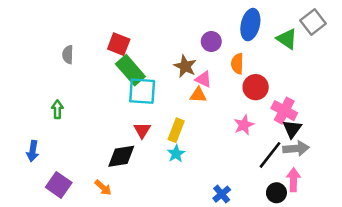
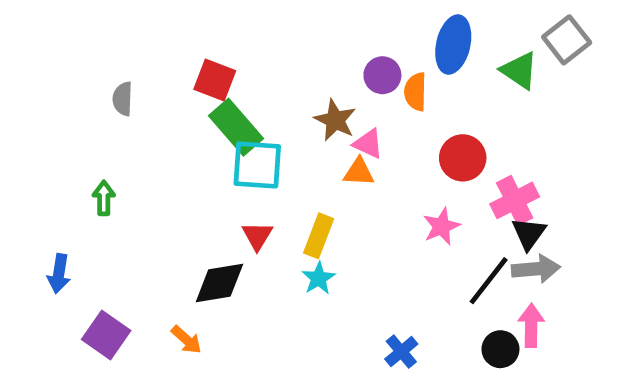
orange semicircle: (237, 64) -> (415, 92), moved
pink cross: (284, 111) -> (515, 200), turned 35

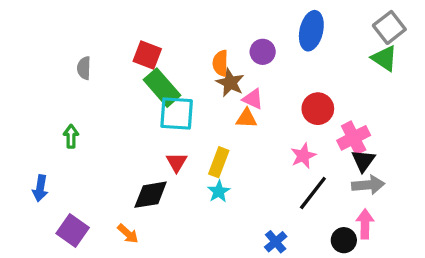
green triangle: (519, 71) -> (384, 58), moved
orange semicircle: (415, 92) -> (220, 63), moved
black line: (489, 281) -> (313, 193), moved

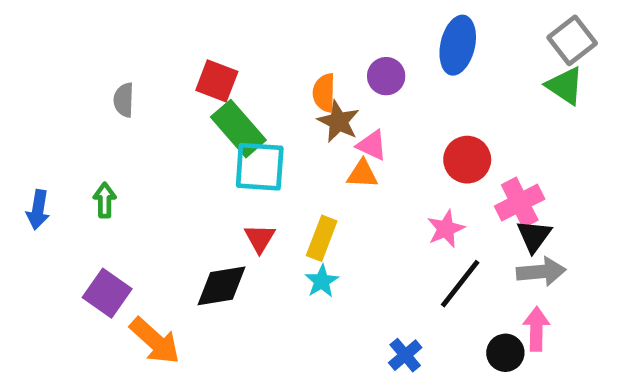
blue arrow: (40, 188) -> (38, 210), moved
purple square: (73, 230) -> (107, 293), moved
orange arrow: (128, 234) -> (155, 341), moved, size x1.6

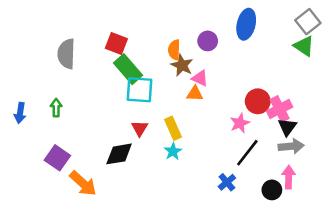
gray semicircle: (124, 100) -> (66, 54), size x1.6
red circle: (467, 160) -> (258, 101), moved
yellow rectangle: (322, 238) -> (173, 128), turned -45
blue cross: (405, 355) -> (227, 182), moved

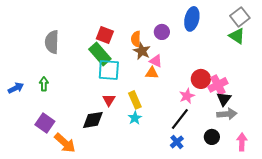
red square: (116, 44) -> (105, 35), moved
blue arrow: (20, 113) -> (16, 88), turned -126
black line: (247, 153) -> (180, 119), moved
pink arrow: (289, 177) -> (242, 142), moved
black circle: (272, 190) -> (212, 137), moved

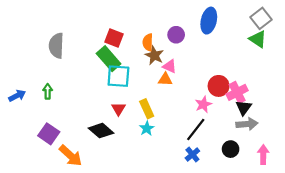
black diamond: (93, 120) -> (101, 131), turned 50

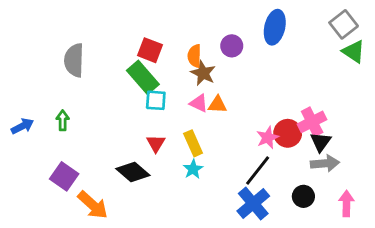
green triangle: (258, 39) -> (354, 52), moved
pink triangle: (170, 66) -> (199, 103), moved
cyan square: (118, 76) -> (156, 100), size x0.7
red circle: (219, 86) -> (288, 133), moved
blue cross: (192, 155) -> (253, 204), size x1.6

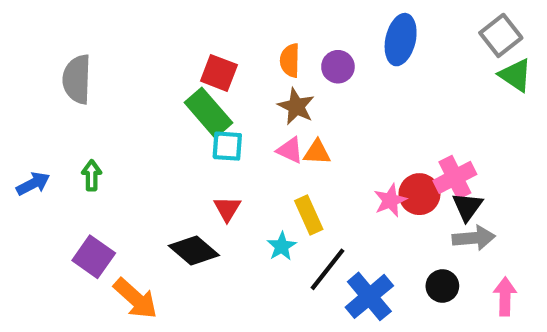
orange semicircle: (194, 56) -> (290, 60), moved
gray semicircle: (74, 60) -> (77, 79), moved
yellow rectangle: (193, 143) -> (309, 215), moved
black line: (258, 171) -> (328, 269), moved

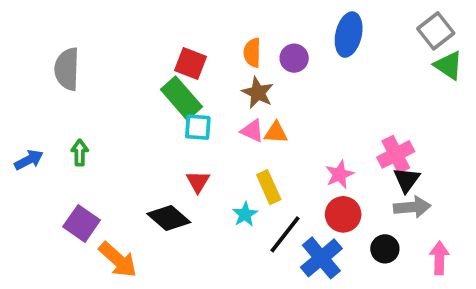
red circle: (419, 194) -> (343, 214), moved

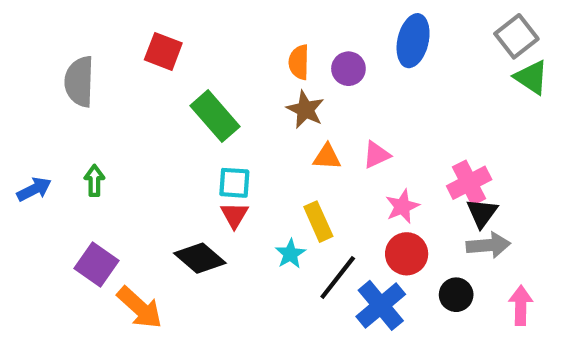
red square: (191, 64) -> (163, 51), moved
cyan square: (198, 127) -> (234, 183), moved
pink triangle: (252, 131) -> (376, 155), moved, turned -50

